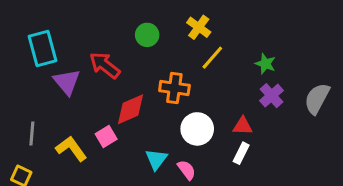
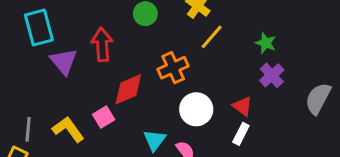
red arrow: (105, 65) -> (102, 45), turned 48
orange cross: (174, 88) -> (173, 68), turned -32
gray semicircle: (317, 99) -> (318, 98), moved
red triangle: (243, 126) -> (242, 106), turned 35
gray line: (32, 133) -> (28, 129), moved

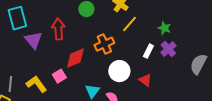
red triangle: (242, 106) -> (145, 80), moved
white rectangle: (241, 134) -> (148, 51), moved

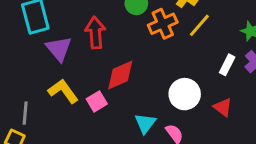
orange cross: (104, 44) -> (163, 24), moved
yellow L-shape: (36, 84) -> (63, 91), moved

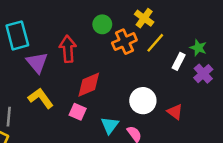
white rectangle: (227, 65) -> (179, 61), moved
pink square: (97, 101) -> (78, 112), moved, turned -35

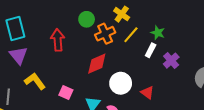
green star: (198, 48) -> (158, 33), moved
purple triangle: (37, 63) -> (18, 55), moved
red diamond: (89, 85) -> (97, 64), moved

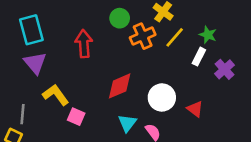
red diamond: (97, 64) -> (120, 86), moved
pink square: (66, 93) -> (76, 117), moved

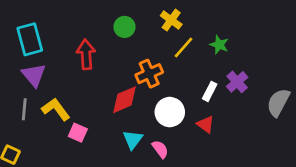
orange cross: (143, 36) -> (149, 74), moved
white rectangle: (199, 57) -> (210, 91), moved
gray line: (22, 114) -> (24, 109), moved

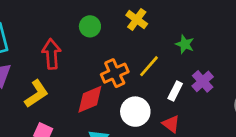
yellow line: (184, 47) -> (149, 66), moved
yellow L-shape: (56, 109) -> (36, 94), moved, turned 92

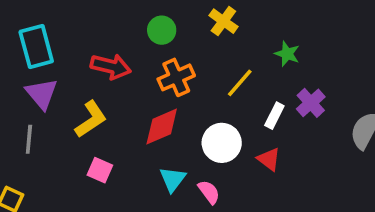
red arrow: (51, 54) -> (111, 66), turned 108
orange cross: (115, 73) -> (176, 77), moved

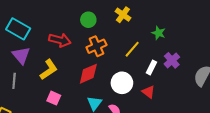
cyan rectangle: (36, 46) -> (18, 29), turned -45

